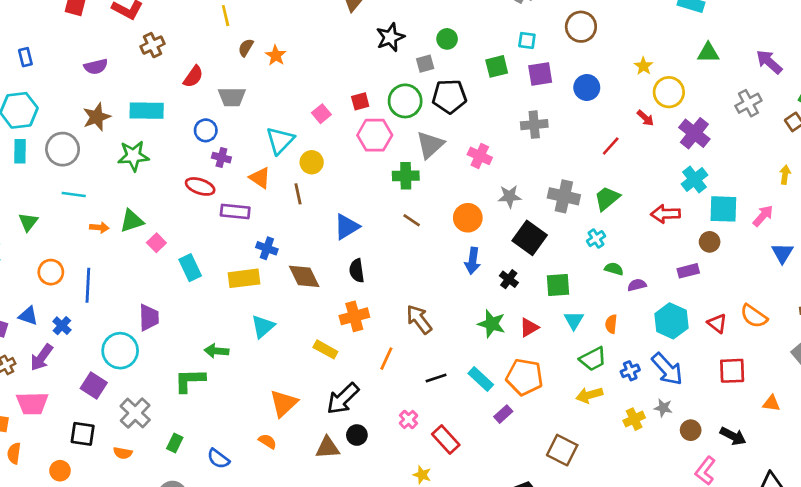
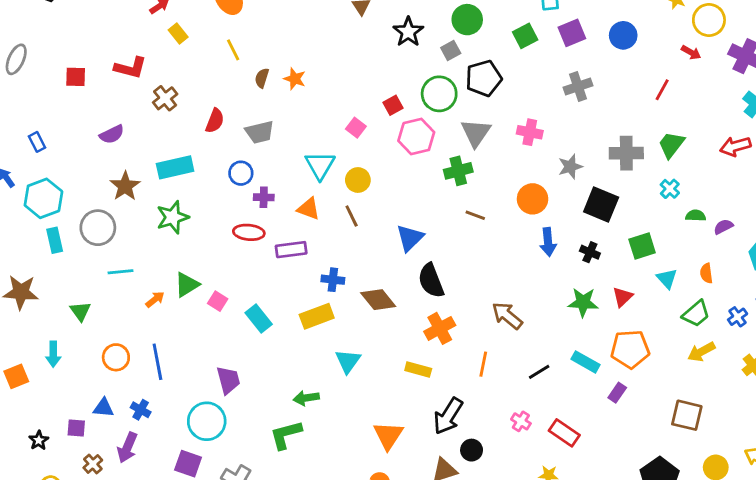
green circle: (447, 39) -> (467, 20), size x1.4
orange arrow: (99, 227) -> (155, 299), turned -30
black semicircle: (357, 271) -> (431, 281), size x1.4

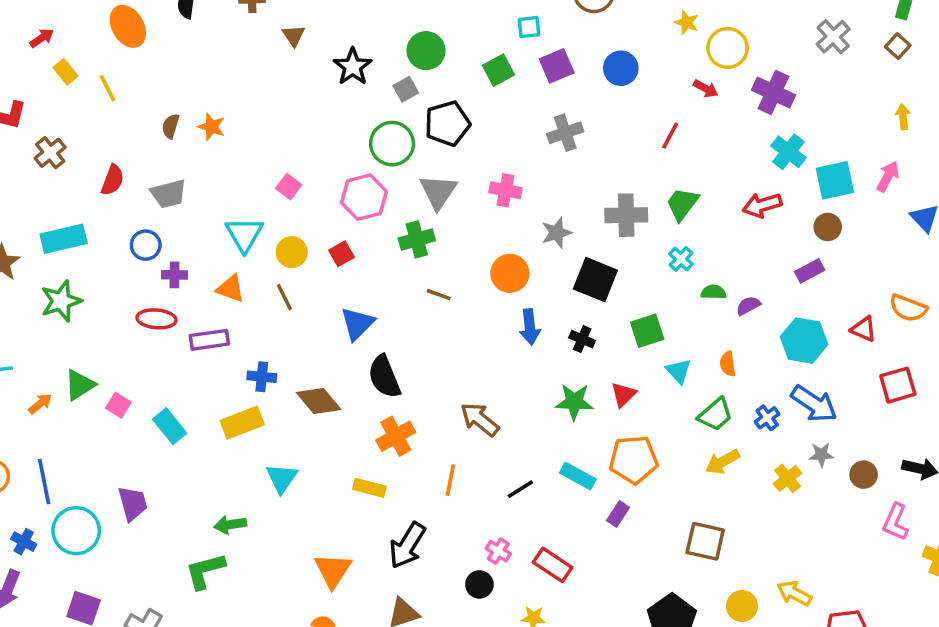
yellow line: (233, 50) -> (108, 88), moved
red square: (393, 105) -> (342, 254), moved
cyan circle: (207, 421) -> (76, 531), moved
black circle: (472, 450) -> (479, 584), moved

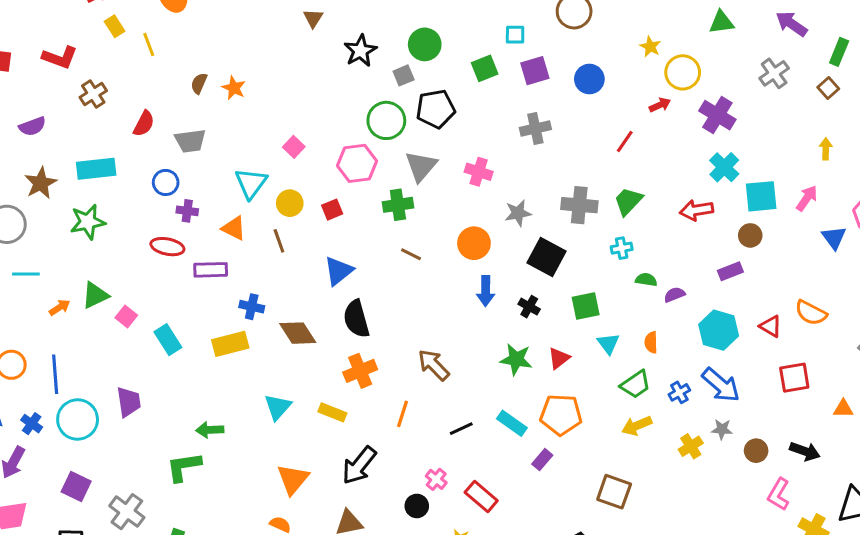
red arrow: (706, 89) -> (660, 105), turned -60
cyan cross: (681, 259) -> (622, 248), turned 30
cyan triangle: (282, 478) -> (278, 407), moved

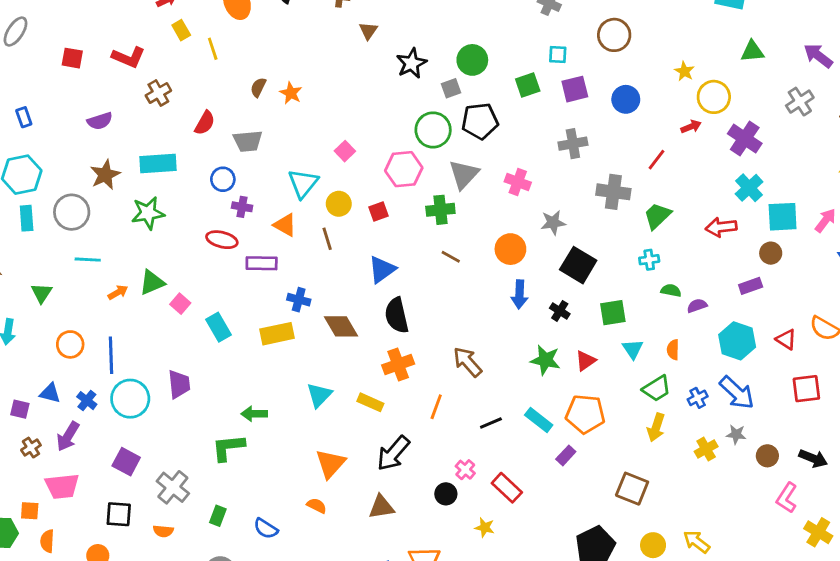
gray cross: (579, 205) -> (613, 192), moved
yellow arrow: (637, 426) -> (656, 427), turned -52

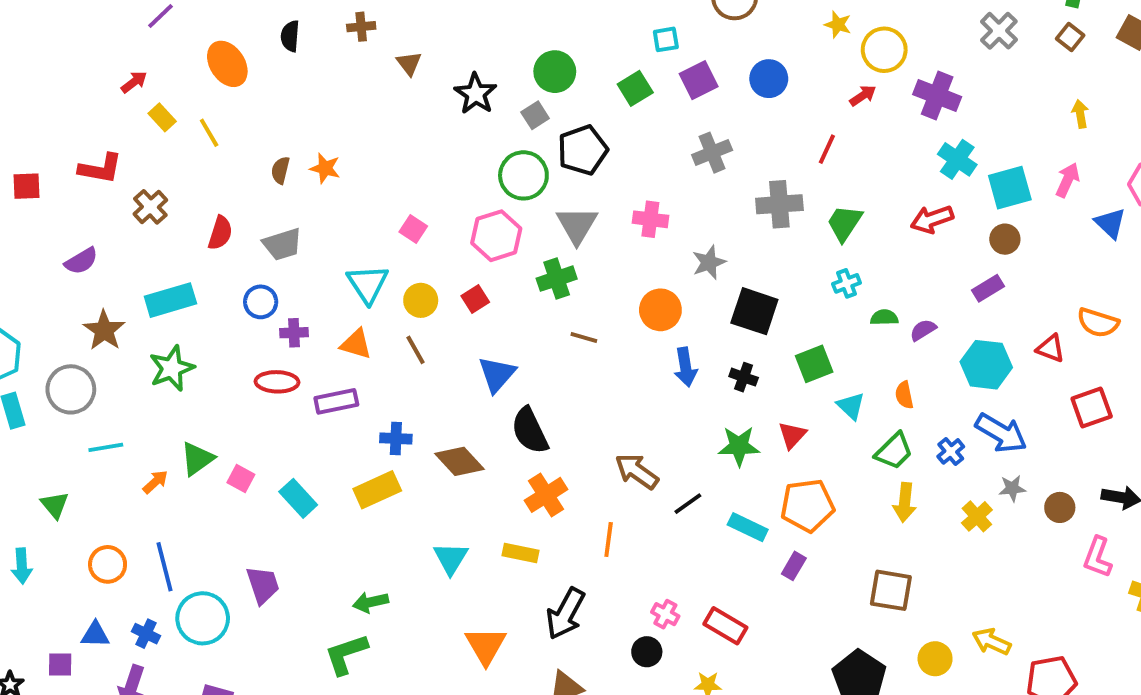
black line: (491, 423) -> (688, 504), moved

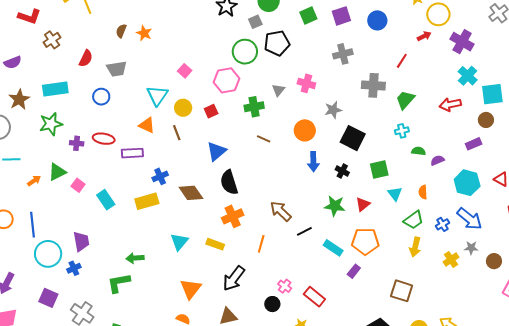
gray triangle: (577, 225) -> (278, 90), moved, size x0.6
purple cross: (294, 333) -> (77, 143), moved
blue cross: (396, 438) -> (160, 176), turned -35
blue cross: (146, 634) -> (74, 268), moved, turned 32

